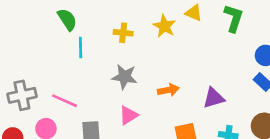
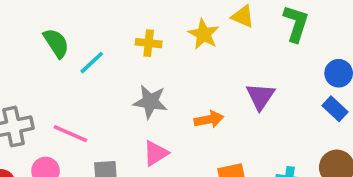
green semicircle: (67, 19) -> (56, 43), moved
cyan line: (81, 47) -> (92, 63), turned 48
purple triangle: (214, 98) -> (260, 96), moved, turned -40

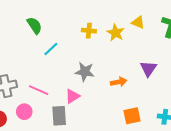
green semicircle: (56, 43) -> (34, 25), moved
yellow cross: (149, 43) -> (89, 31), moved
pink triangle: (156, 153) -> (72, 96), moved

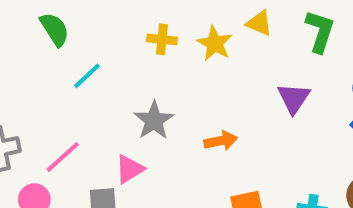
purple triangle: (148, 69) -> (294, 98), moved
gray star: (85, 72) -> (154, 120), turned 30
pink line: (39, 90) -> (63, 157), turned -66

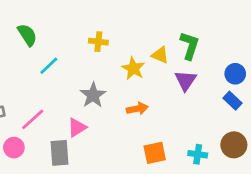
yellow triangle: (259, 23) -> (160, 55), moved
green L-shape: (320, 31) -> (190, 46), moved
yellow star: (215, 43) -> (133, 68), moved

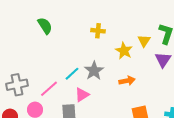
yellow triangle: (160, 55) -> (144, 41), turned 40
cyan line: (49, 66) -> (72, 74), moved

